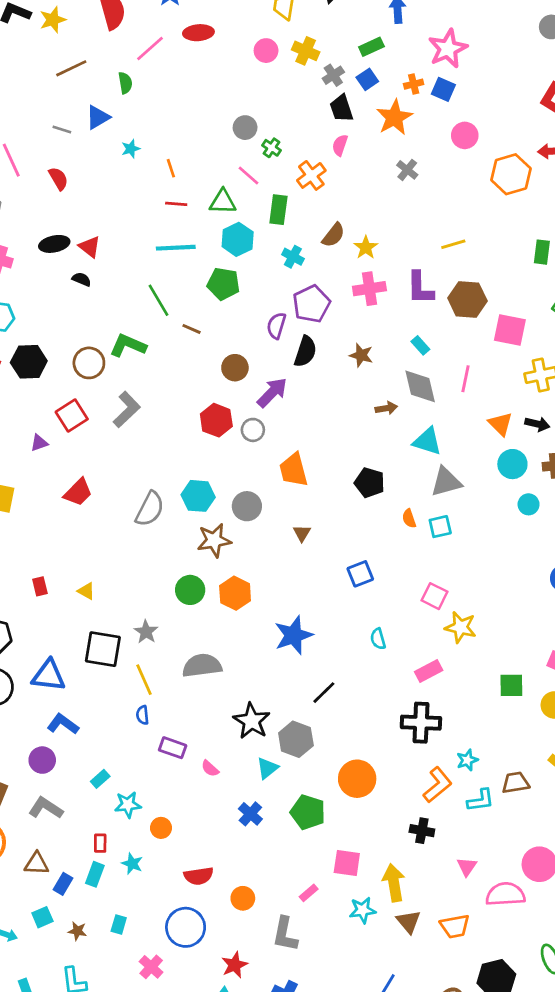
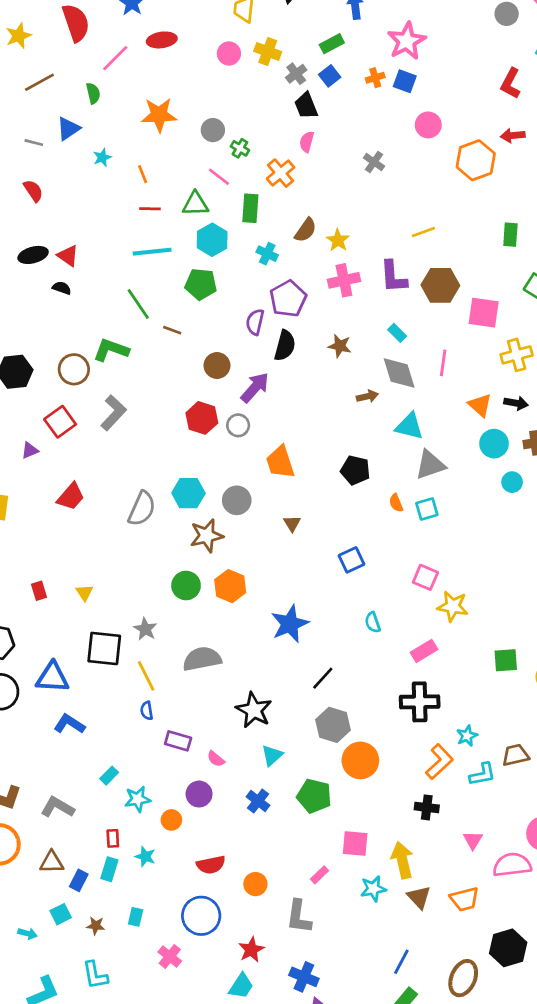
orange star: (394, 117) -> (159, 115), moved, turned 30
yellow triangle: (86, 591) -> (84, 593), turned 30
gray hexagon: (296, 739) -> (333, 725), moved
purple circle: (42, 760) -> (199, 794), moved

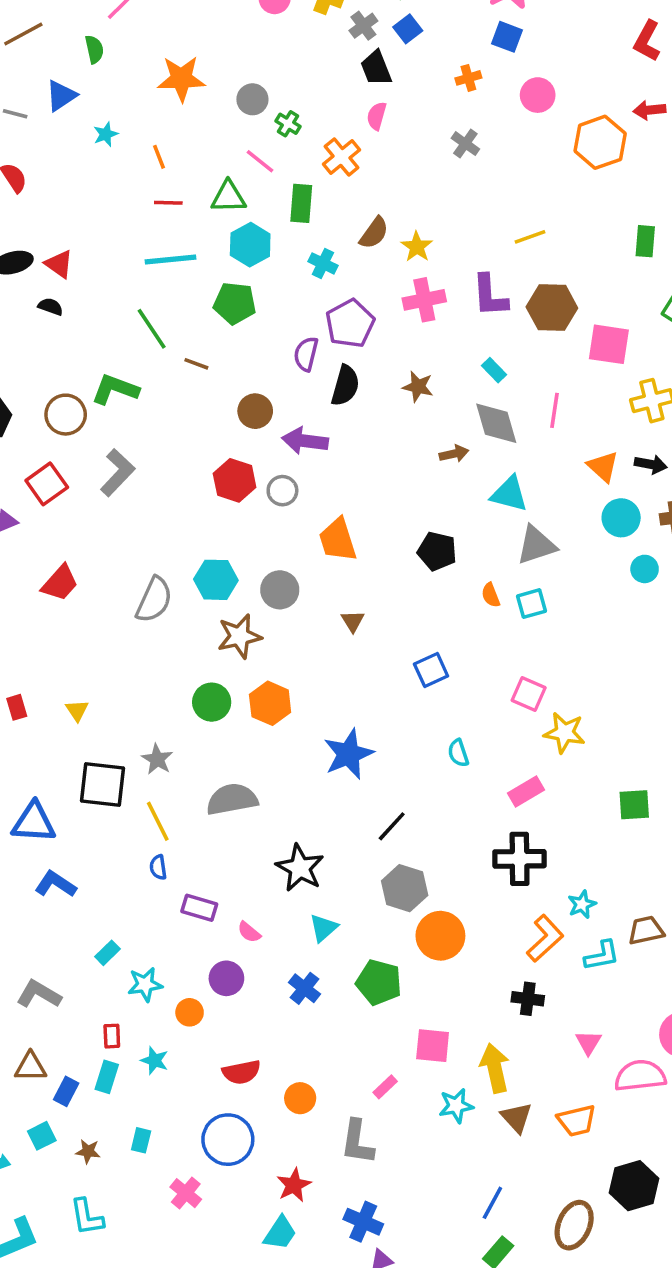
orange cross: (375, 78) -> (468, 78), moved
purple arrow: (255, 388) -> (305, 441), turned -124

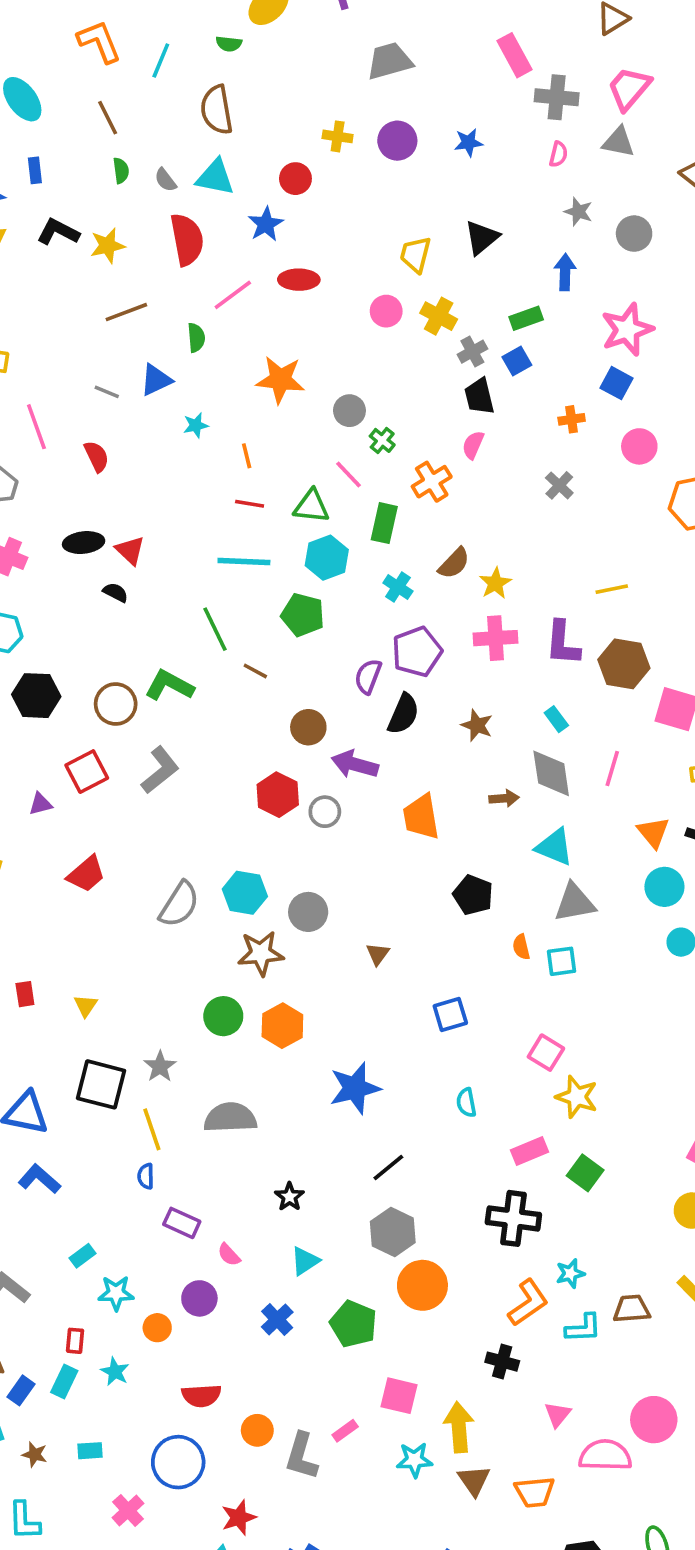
orange trapezoid: (338, 540) -> (421, 817), moved
green square: (634, 805) -> (585, 1173), moved, turned 32
black star: (300, 868) -> (289, 1197), size x0.6
cyan rectangle: (141, 1140) -> (90, 1451), turned 65
gray L-shape: (357, 1142) -> (301, 1456), moved

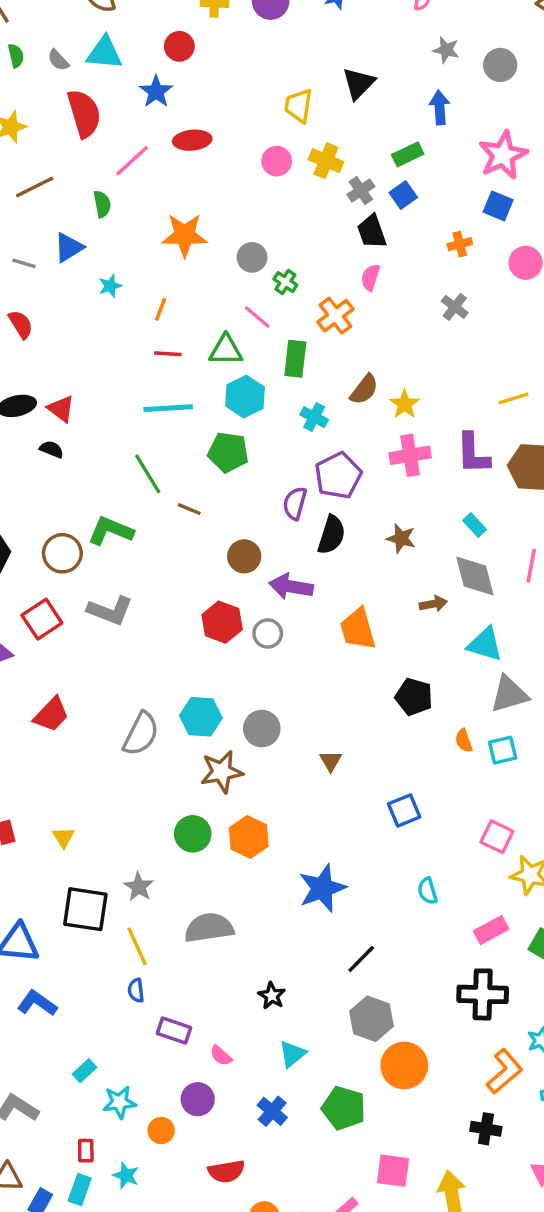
orange line: (247, 456) -> (161, 309), turned 40
gray L-shape: (160, 770) -> (110, 611), turned 66
red semicircle: (201, 1396) -> (226, 1171), moved

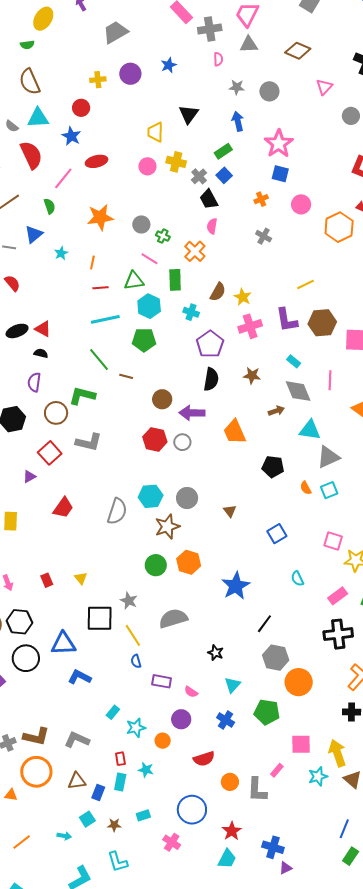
purple semicircle: (295, 503) -> (34, 382), moved

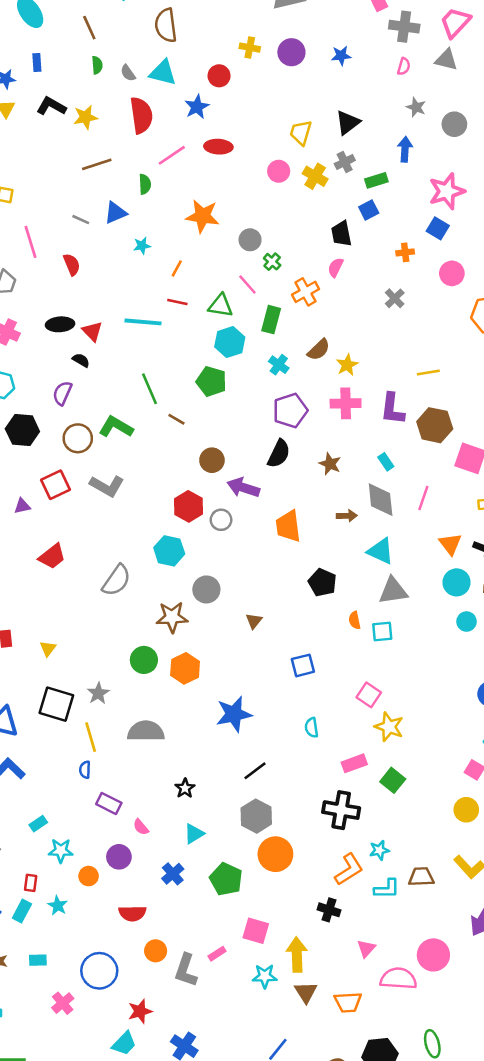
gray cross: (199, 176) -> (345, 162), moved
cyan line: (105, 319) -> (143, 322), moved
cyan hexagon: (151, 496) -> (169, 551), moved

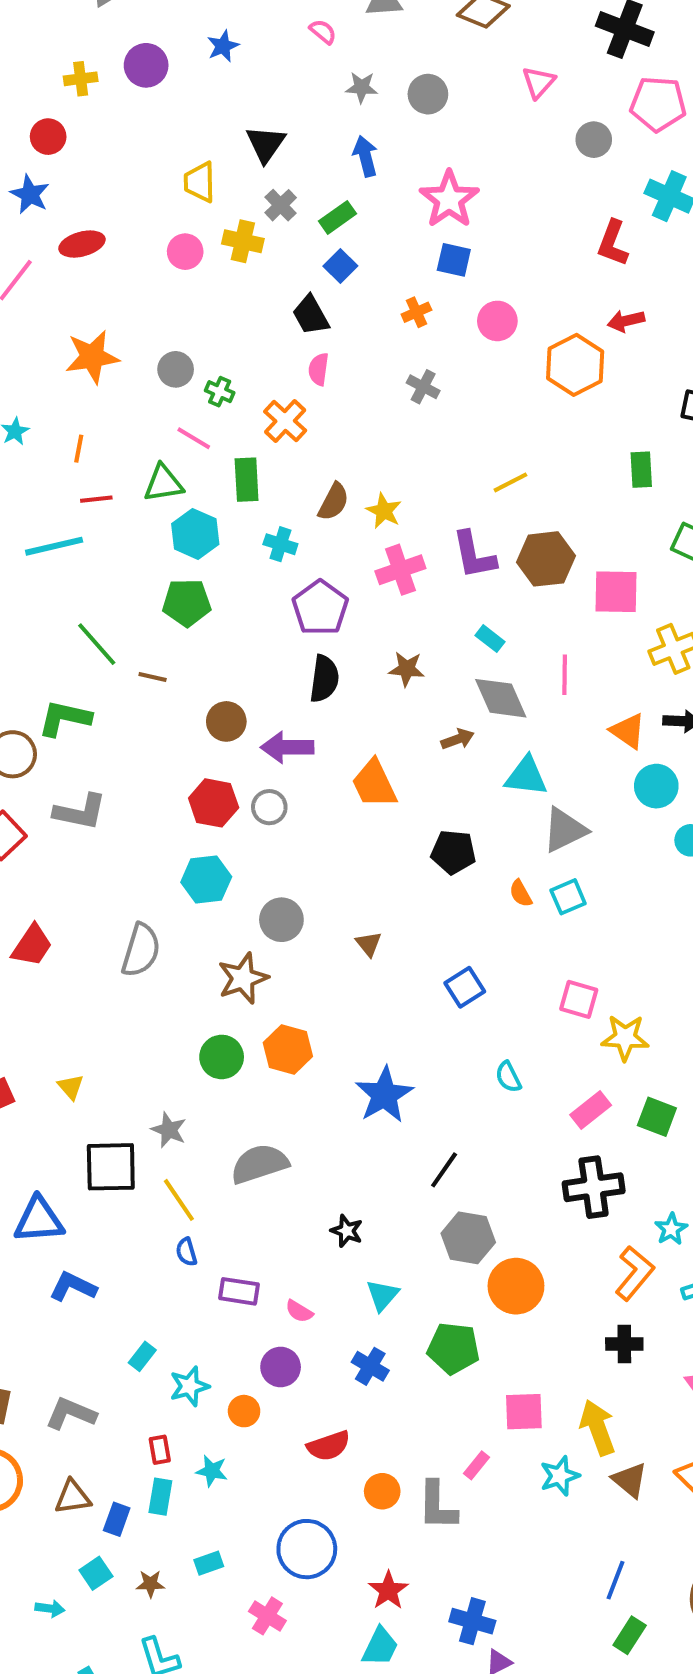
pink semicircle: (404, 66) -> (323, 32), turned -48

